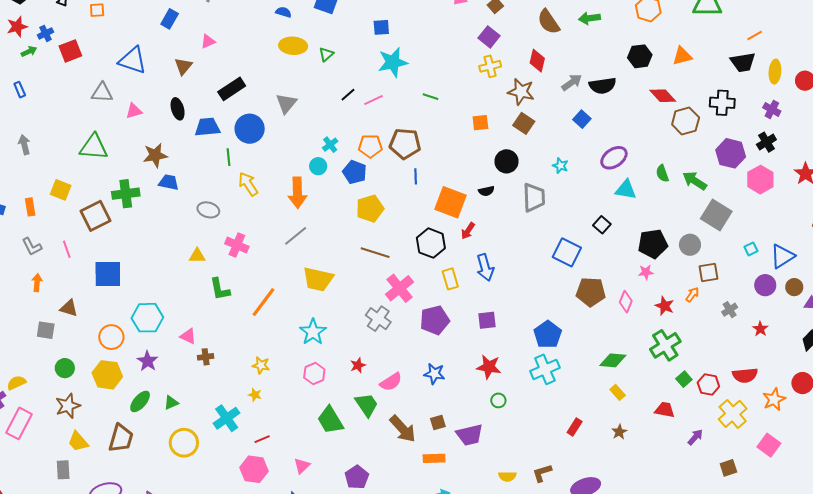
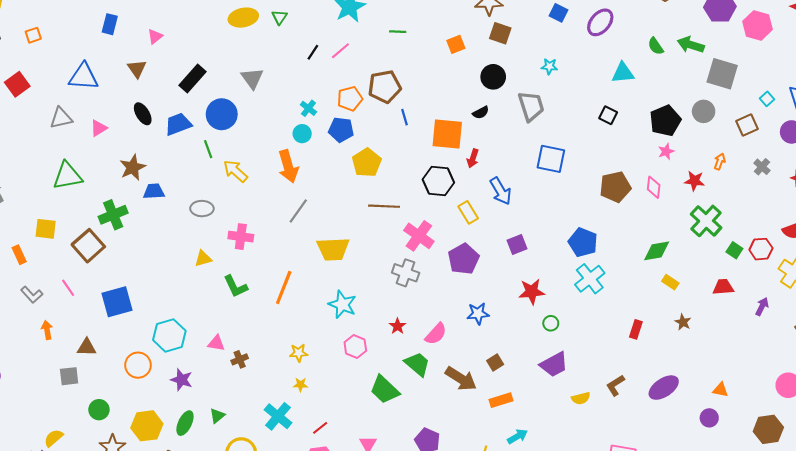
purple ellipse: (614, 158) -> (600, 22), moved
blue square: (567, 252) -> (551, 159), moved
brown square: (708, 272) -> (747, 125), moved
yellow hexagon: (107, 375) -> (147, 426), moved
purple trapezoid: (470, 435) -> (554, 364), moved

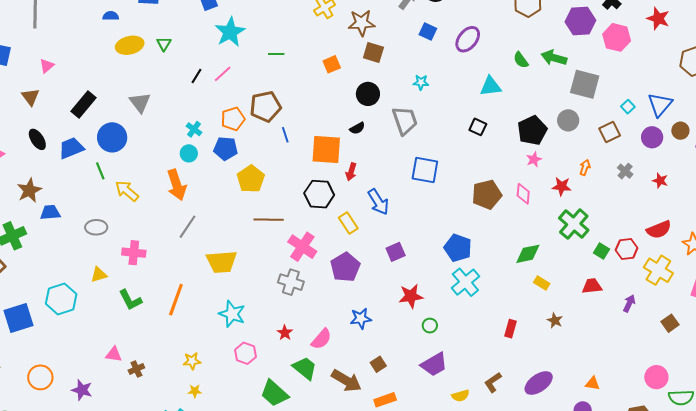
cyan hexagon: (169, 335) -> (61, 299), moved

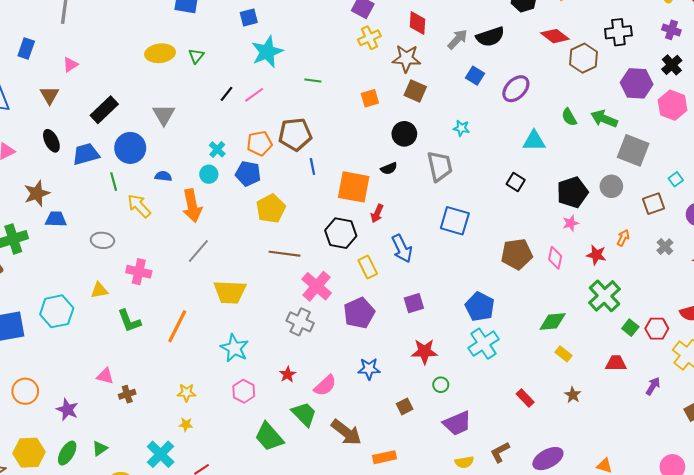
blue semicircle: (111, 16) -> (163, 176), moved
red rectangle: (511, 329) -> (525, 398), turned -66
brown square: (378, 364) -> (405, 406), moved
purple trapezoid: (434, 364) -> (457, 423), moved

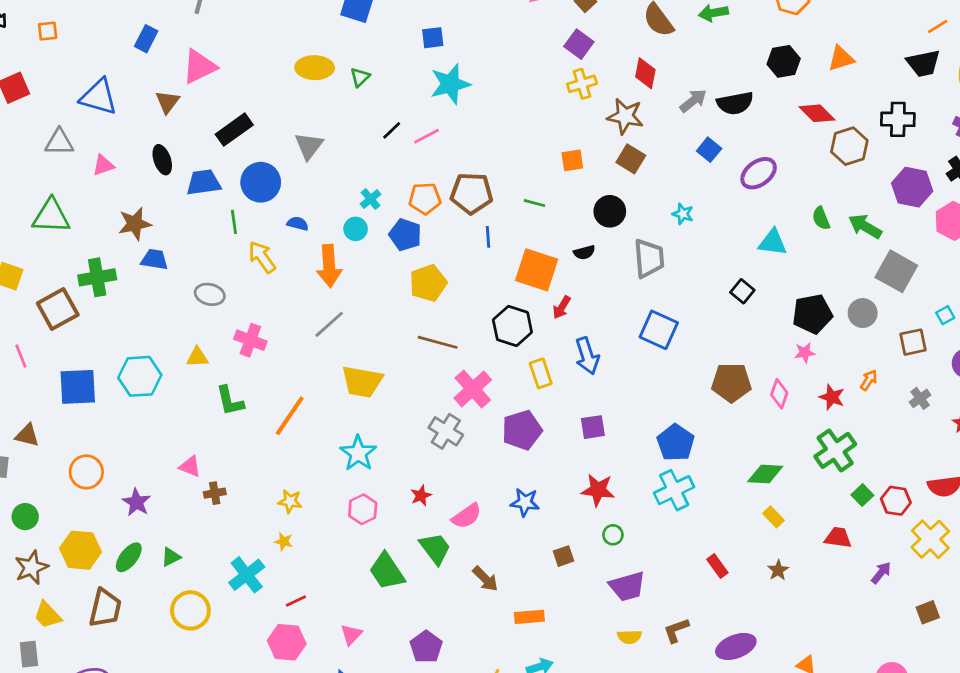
pink triangle: (70, 65) -> (199, 67), size x1.8
green line: (313, 81) -> (534, 203), moved
brown arrow: (346, 432) -> (485, 579), size x0.7

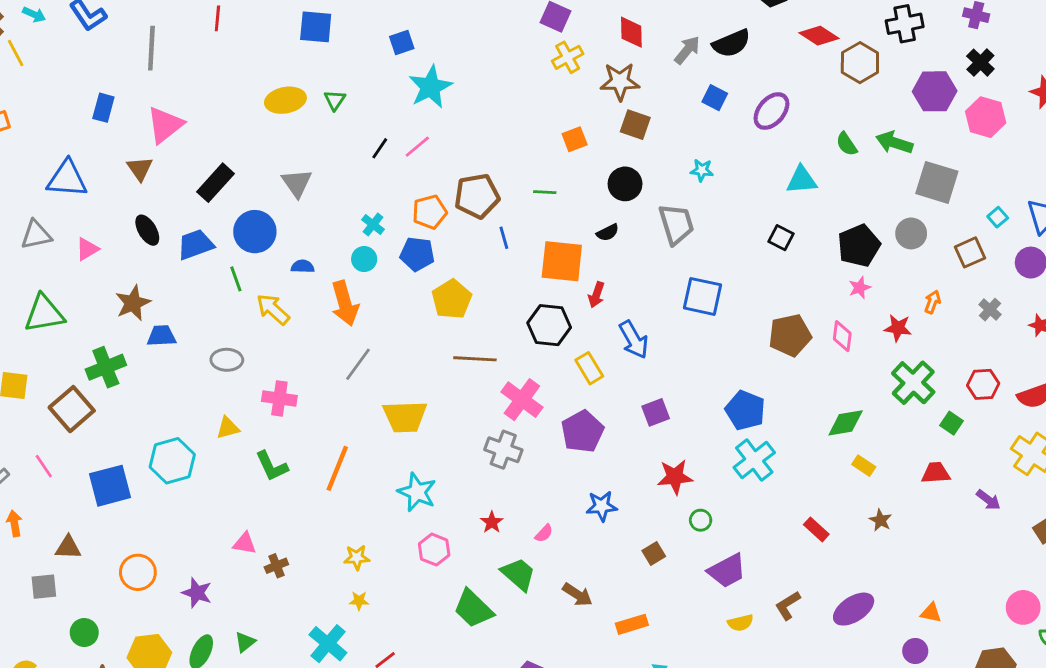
red hexagon: (896, 501) -> (983, 384), moved
pink semicircle: (467, 516) -> (544, 533), size x0.6
purple arrow: (881, 573) -> (988, 500), turned 100

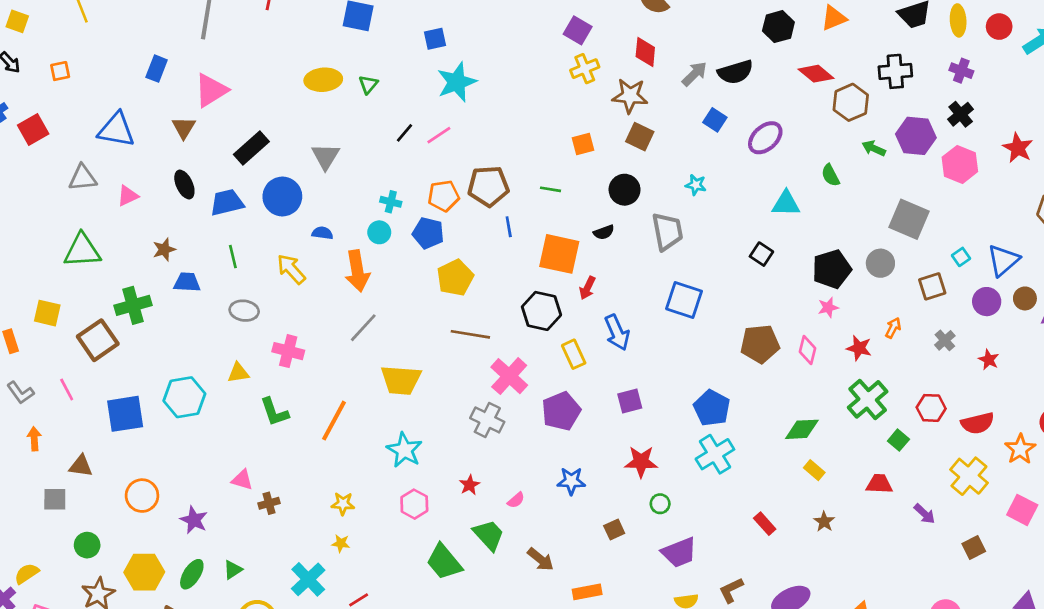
green arrow: (894, 143) -> (874, 148), moved, size x0.7
cyan cross: (373, 225) -> (391, 202), turned -30
green line: (236, 279) -> (233, 257), moved
brown star: (133, 303) -> (164, 249), size x0.7

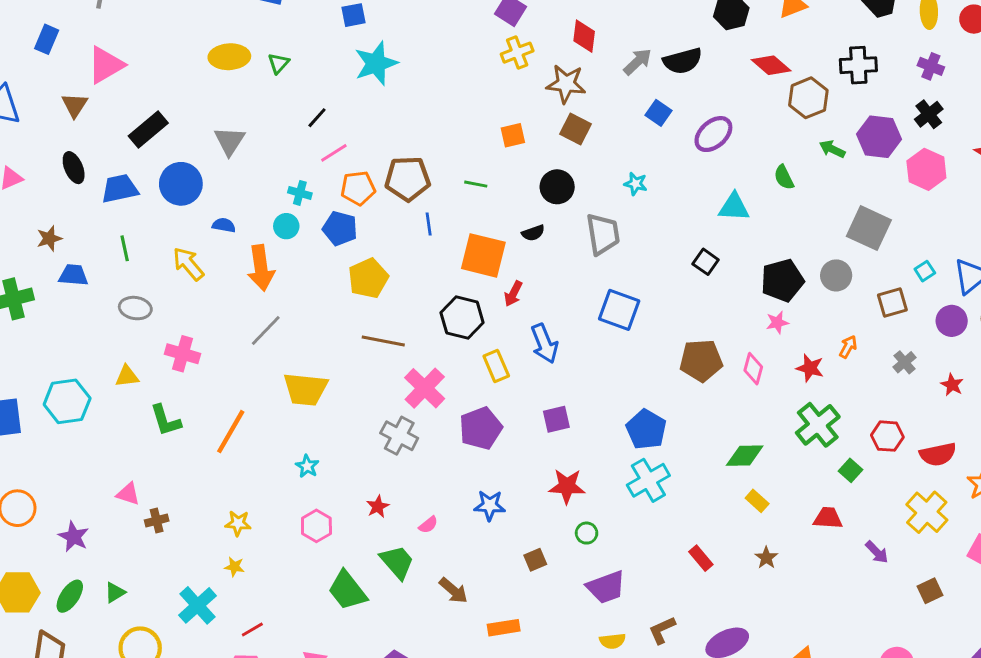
pink line: (439, 135) -> (334, 153), moved
cyan star: (404, 450) -> (307, 466), size x0.6

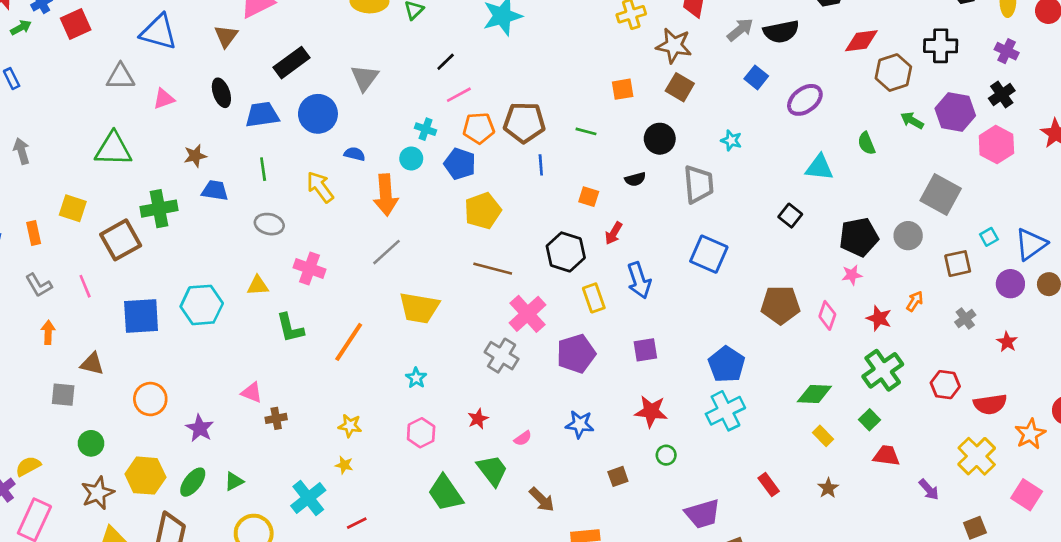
red diamond: (771, 65) -> (861, 41), turned -52
orange square: (483, 255) -> (589, 197), size x0.5
green square: (850, 470) -> (869, 420), moved
purple trapezoid: (606, 587) -> (703, 514), moved

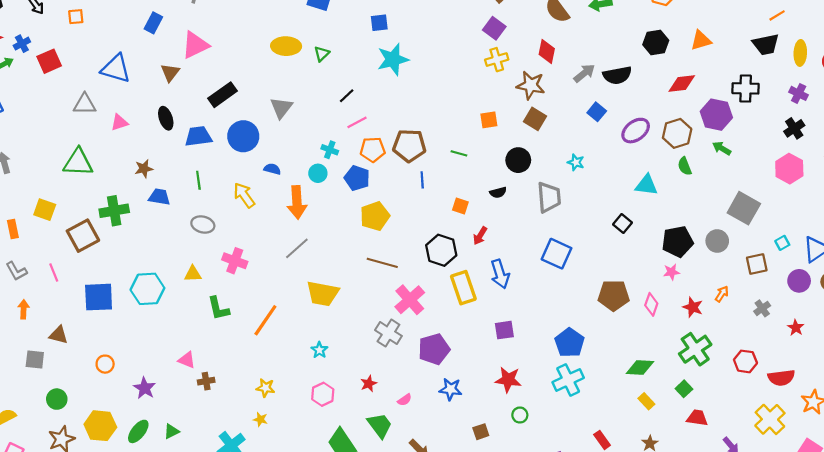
brown hexagon: (893, 73) -> (677, 133), moved
purple hexagon: (955, 112) -> (716, 115), moved
yellow rectangle: (594, 298) -> (463, 288), size x1.4
purple pentagon: (576, 354) -> (434, 349), moved
orange circle: (150, 399) -> (105, 364), size x0.7

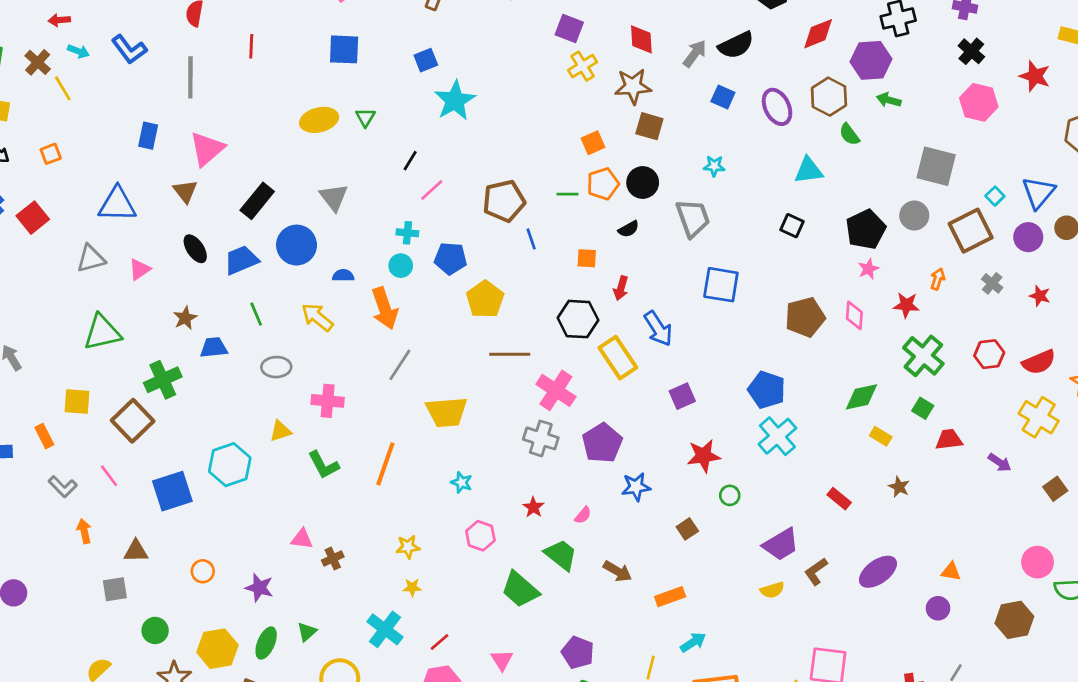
purple ellipse: (636, 131) -> (777, 107), turned -64
orange pentagon: (373, 150) -> (603, 184), moved
brown square: (757, 264) -> (971, 231), size x1.5

